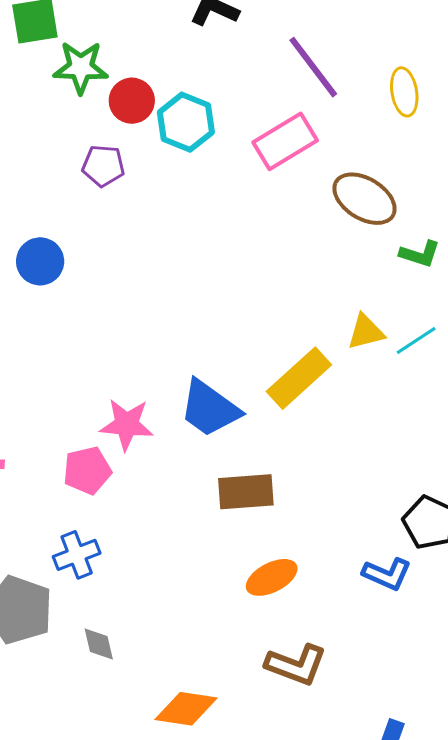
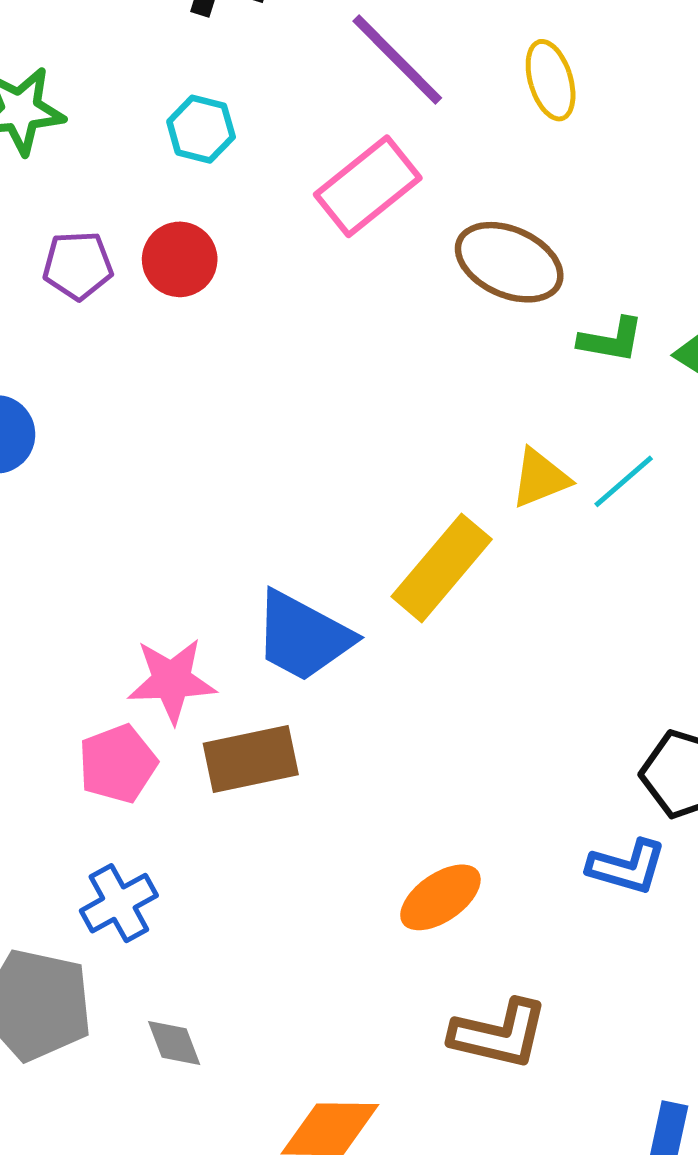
red circle: (132, 101) -> (180, 259), moved
cyan hexagon: (186, 122) -> (201, 129), moved, size x0.7
brown rectangle: (246, 492) -> (251, 759), moved

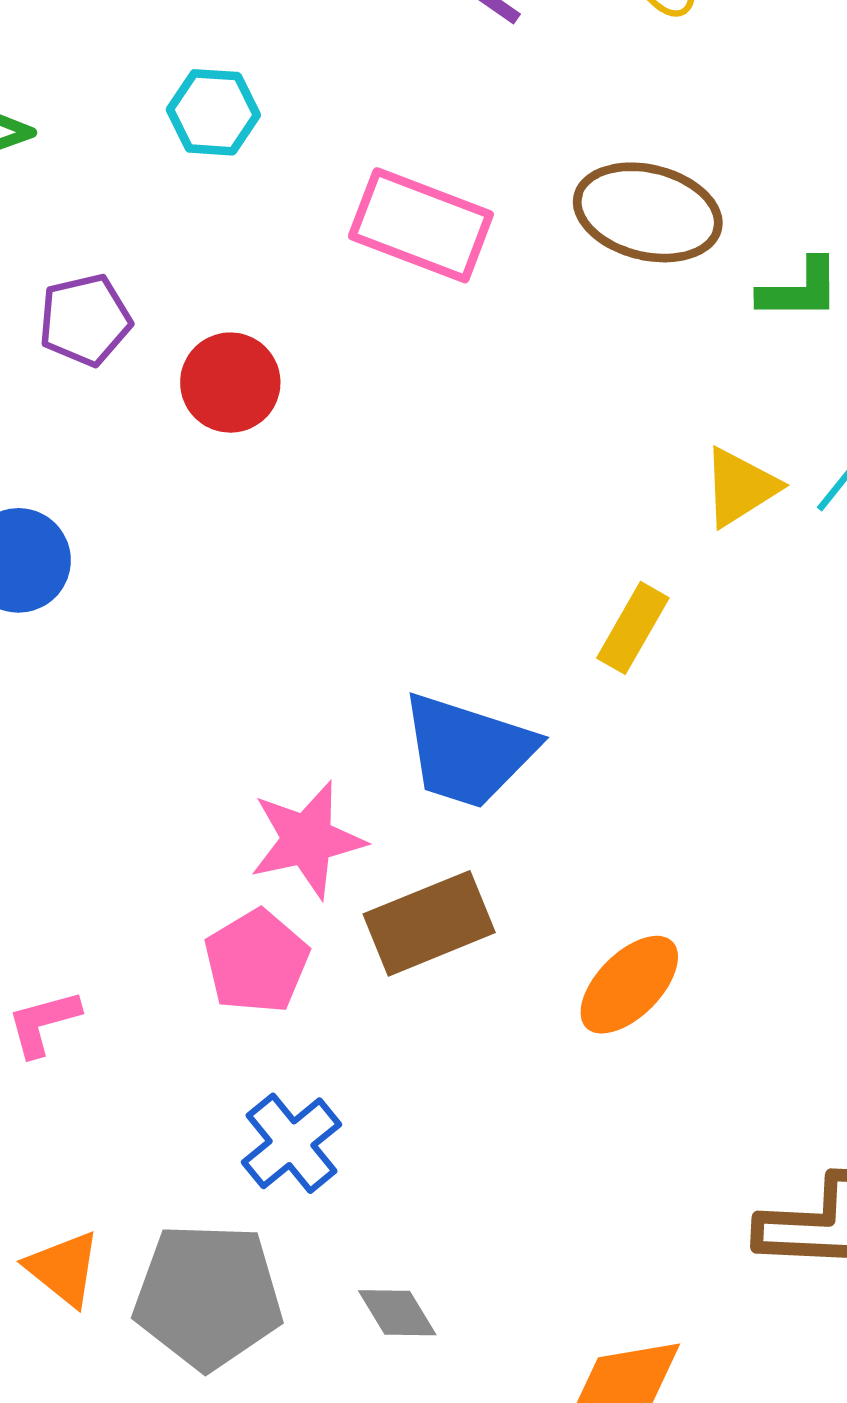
pink rectangle: (368, 186) -> (421, 225), moved, turned 70
red circle: (180, 259) -> (230, 383), moved
yellow rectangle: (442, 568) -> (633, 628), size x0.6
orange ellipse: (440, 897) -> (629, 985), moved

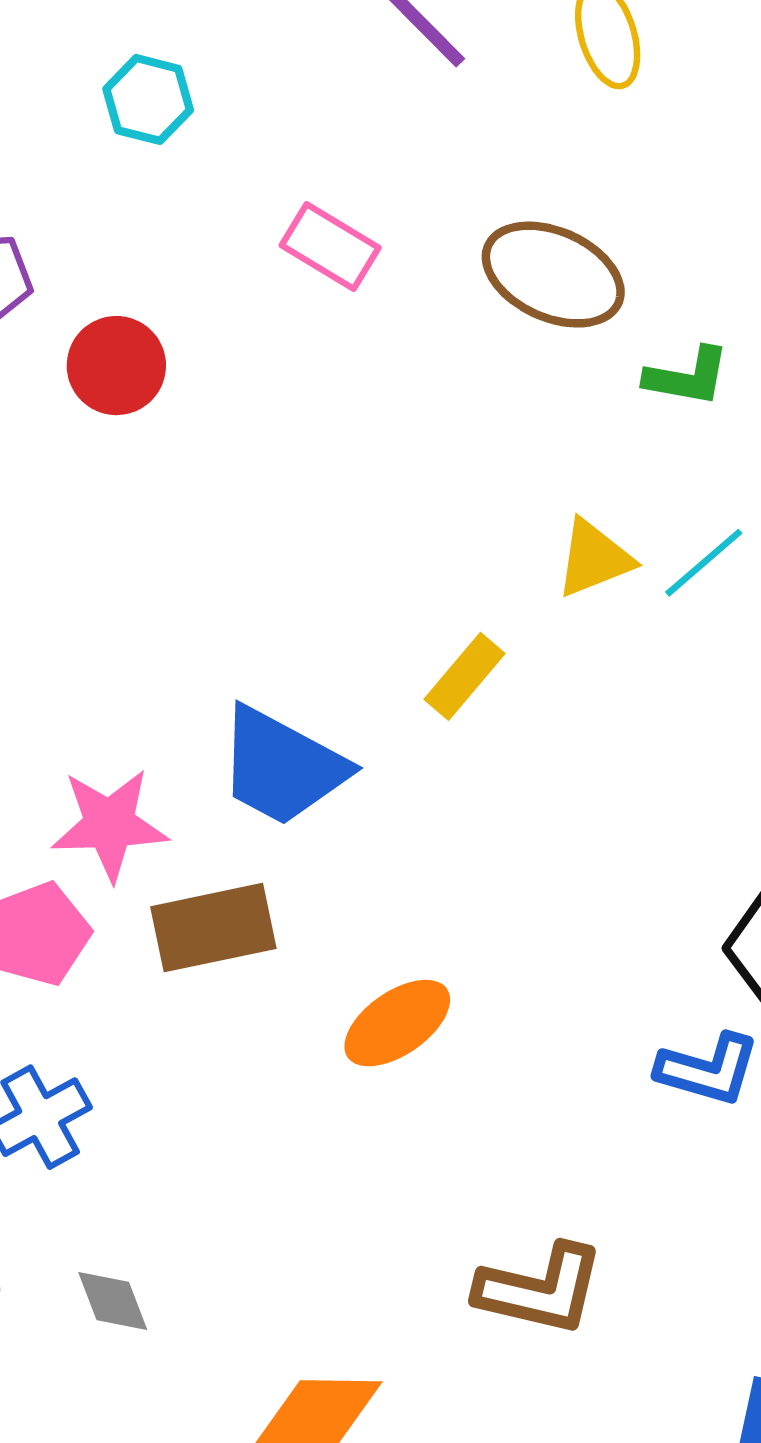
pink rectangle: (421, 225) -> (330, 247), size x0.7

